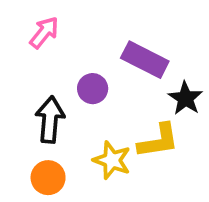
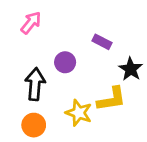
purple rectangle: (145, 60) -> (102, 42), size x0.6

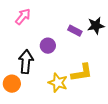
black star: (131, 69) -> (96, 26), moved, turned 30
orange circle: (34, 125) -> (12, 84), moved

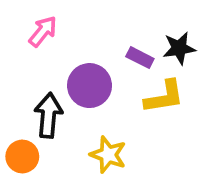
purple circle: (48, 46) -> (89, 86), size x1.5
yellow L-shape: (82, 73) -> (164, 97), moved

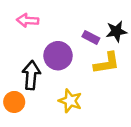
pink arrow: (43, 31) -> (28, 20), turned -125

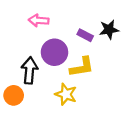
pink arrow: (28, 20) -> (39, 20), moved
yellow L-shape: (107, 63) -> (82, 67), moved

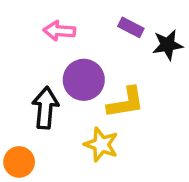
purple rectangle: (85, 35) -> (131, 27), moved
orange circle: (14, 95) -> (19, 162), moved

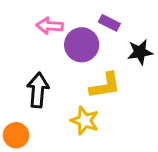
black star: (168, 45) -> (140, 52), moved
purple circle: (84, 80) -> (82, 45), moved

